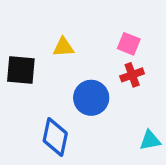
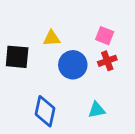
blue circle: (91, 98) -> (73, 65), moved
cyan triangle: (150, 140) -> (97, 110), moved

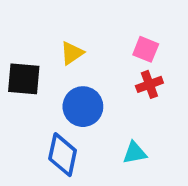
yellow triangle: (52, 38) -> (72, 53), turned -30
blue circle: (73, 65) -> (83, 107), moved

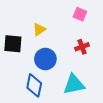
pink square: (146, 49) -> (80, 14), moved
cyan triangle: (135, 153) -> (74, 84), size x1.6

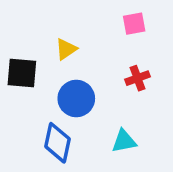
pink square: (80, 14) -> (134, 24), turned -32
cyan triangle: (74, 84) -> (124, 141), size x0.7

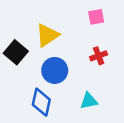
yellow triangle: (66, 49) -> (47, 35), size x1.5
black square: (22, 73) -> (16, 52), turned 35

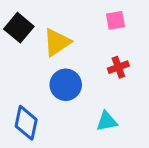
black square: (16, 52) -> (19, 28), moved
blue diamond: (41, 102) -> (26, 123), moved

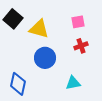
pink square: (115, 20) -> (78, 22), moved
yellow triangle: (57, 42) -> (39, 29), turned 50

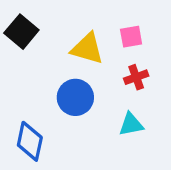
yellow triangle: (39, 29) -> (87, 48), moved
cyan triangle: (73, 83) -> (131, 124), moved

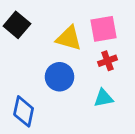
pink square: (131, 37) -> (103, 29), size x1.5

